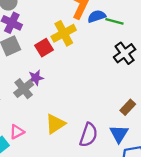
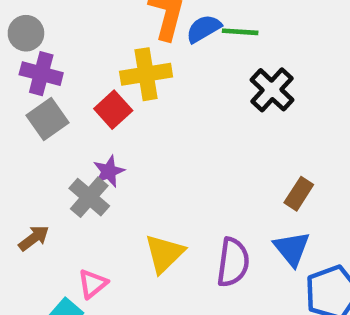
yellow cross: (64, 33) -> (146, 74), turned 30

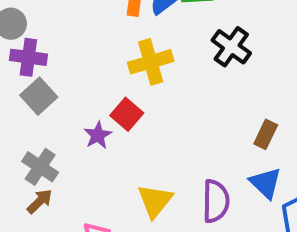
yellow cross: (146, 74) -> (151, 62), moved
red square: (113, 110) -> (127, 114), moved
gray cross: (89, 197) -> (40, 167), moved

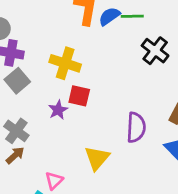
yellow cross: (151, 62) -> (65, 63), moved, turned 32
red square: (127, 114) -> (79, 96), turned -30
purple semicircle: (216, 201) -> (136, 127), moved

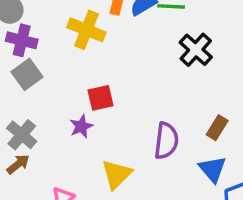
yellow cross: (65, 63) -> (86, 30), moved
red square: (79, 96) -> (100, 98), turned -30
purple star: (58, 110) -> (81, 126), moved

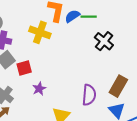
red square: (100, 98) -> (24, 68), moved
brown rectangle: (217, 128) -> (118, 86), size x1.5

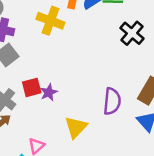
red square: (24, 68) -> (32, 87), moved

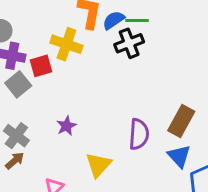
black cross: (132, 33) -> (129, 43), moved, turned 30
red square: (32, 87) -> (41, 66), moved

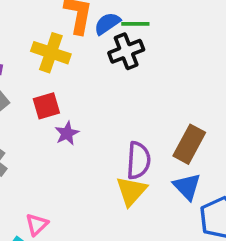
red square: (41, 66) -> (46, 106), moved
purple star: (66, 126) -> (67, 133), moved
yellow triangle: (98, 165) -> (131, 191), moved

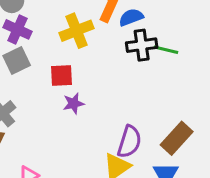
green line: (135, 24) -> (166, 50), moved
yellow cross: (51, 53) -> (76, 31), turned 36

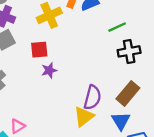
black cross: (142, 45) -> (129, 51), moved
green line: (166, 50) -> (117, 27), turned -36

